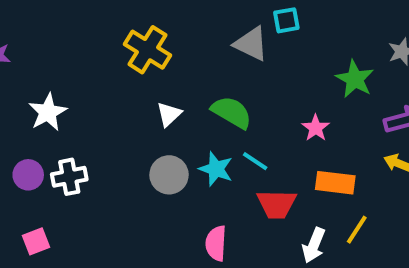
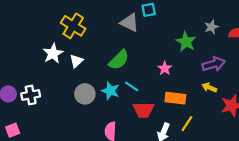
white star: (48, 112) -> (53, 53), moved
green semicircle: (232, 112) -> (119, 60), turned 105
white triangle: (169, 114) -> (76, 61), moved

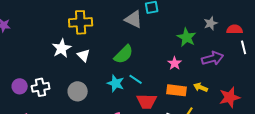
yellow cross: (73, 26) -> (81, 22), turned -35
white triangle: (76, 61) -> (84, 55), turned -32
pink star: (165, 68) -> (175, 63), moved
yellow arrow: (209, 88) -> (201, 87), moved
gray circle: (85, 94) -> (78, 91), moved

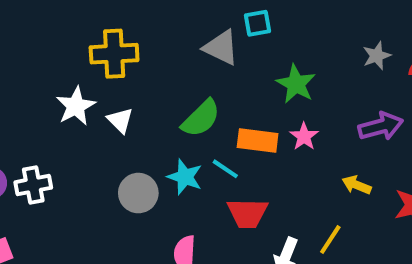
green star: (187, 37) -> (296, 84), moved
orange rectangle: (177, 90) -> (258, 141), moved
gray circle: (78, 91) -> (138, 193), moved

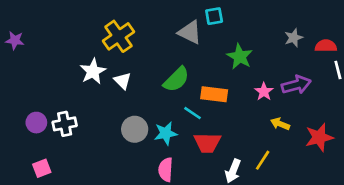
yellow cross: (114, 54) -> (118, 36), turned -32
pink star: (304, 136) -> (264, 92), moved
cyan star: (185, 177) -> (166, 133), moved, turned -30

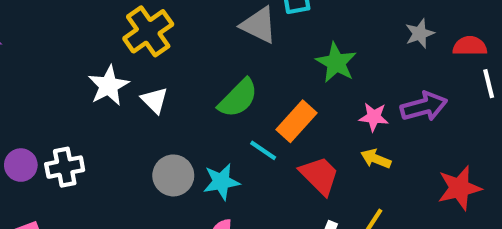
pink star: (264, 92) -> (374, 117), turned -30
orange rectangle: (214, 94) -> (296, 121), turned -55
yellow arrow: (280, 124) -> (376, 159), moved
red trapezoid: (207, 143) -> (319, 175), moved, turned -136

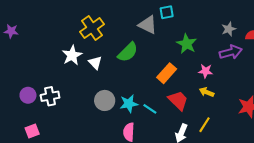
green semicircle: (238, 98) -> (128, 52), moved
purple arrow: (424, 107) -> (231, 52), moved
cyan line: (263, 150) -> (150, 109), moved

